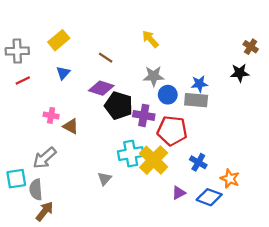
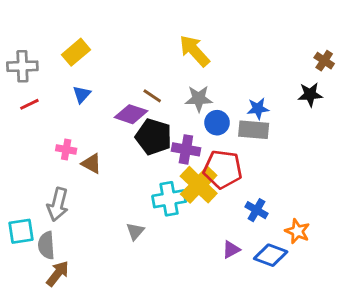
yellow arrow: (150, 39) -> (194, 51), size x1.4
brown line: (106, 58) -> (152, 96), moved
gray arrow: (45, 158) -> (58, 204), turned -35
yellow cross: (154, 160) -> (199, 185), moved

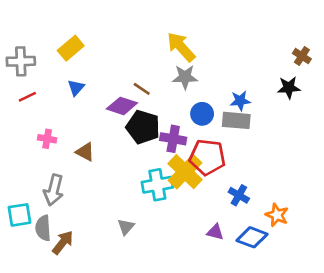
gray star: (199, 99) -> (185, 77), moved
pink cross: (66, 149) -> (47, 139), moved
gray triangle: (135, 231) -> (126, 227), moved
purple triangle: (231, 250) -> (215, 232), turned 42
brown arrow: (58, 274) -> (63, 243), moved

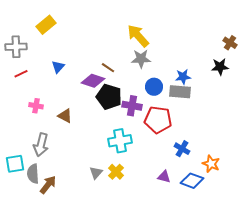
yellow rectangle: (71, 48) -> (46, 25), moved
yellow cross: (185, 172) -> (116, 172), moved, size x0.6

